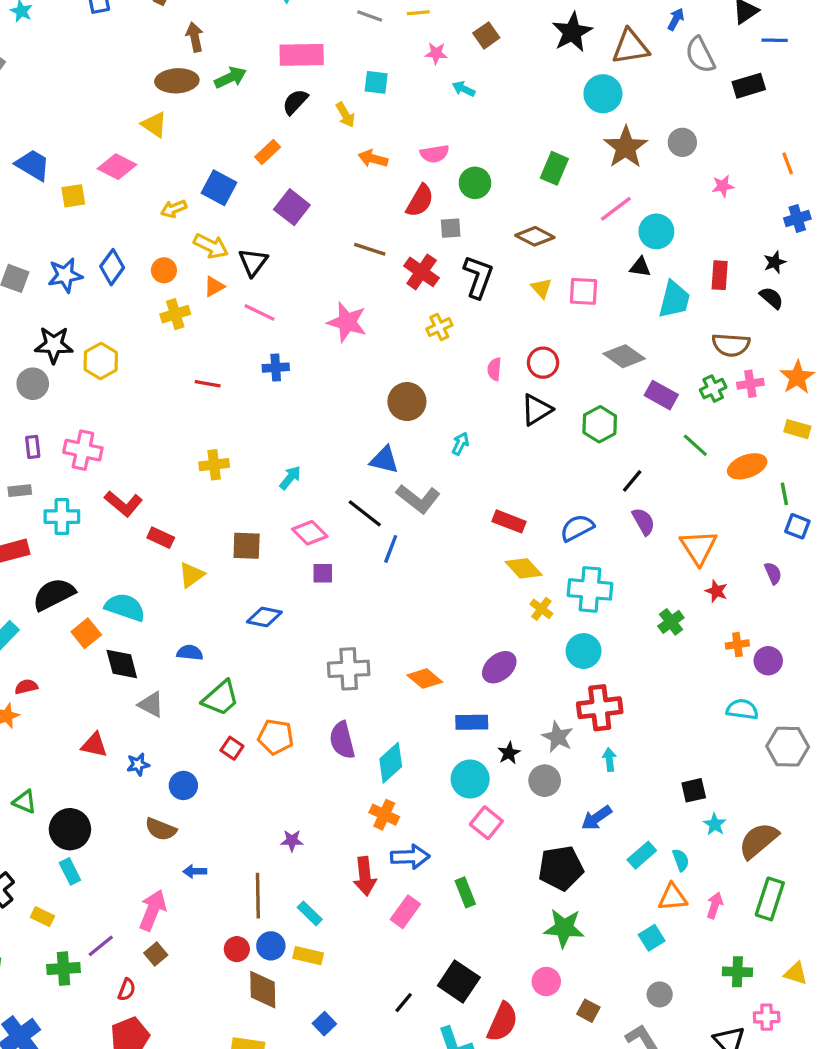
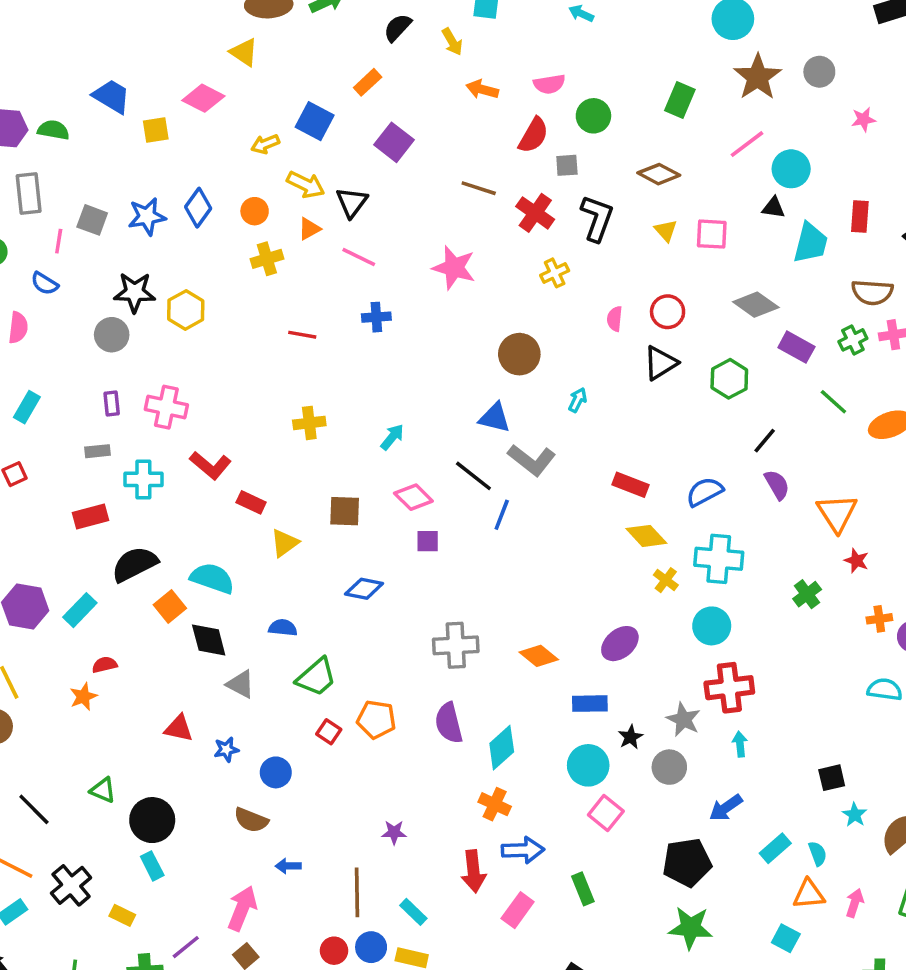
cyan square: (652, 938) -> (786, 938), turned -30

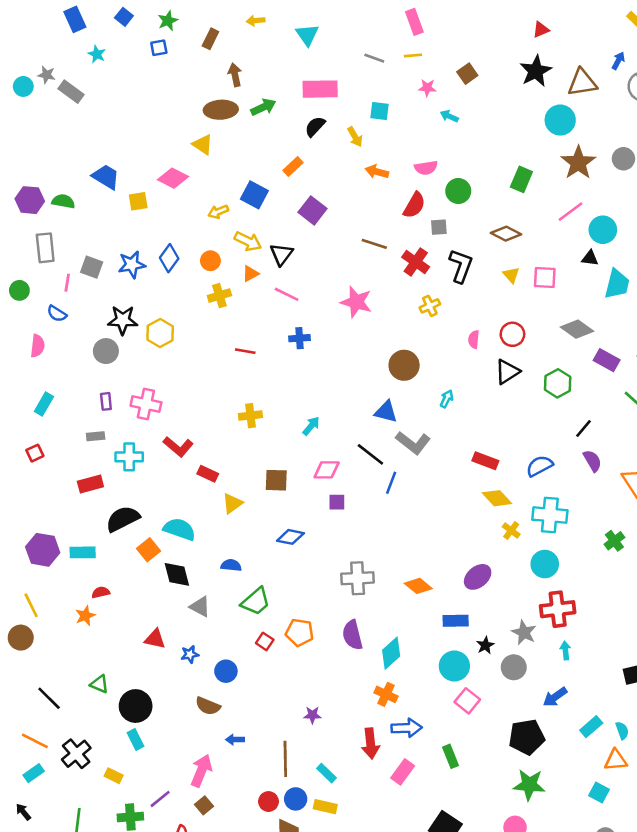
pink diamond: (413, 497) -> (327, 470), turned -44
cyan rectangle: (80, 610) -> (83, 552), turned 45

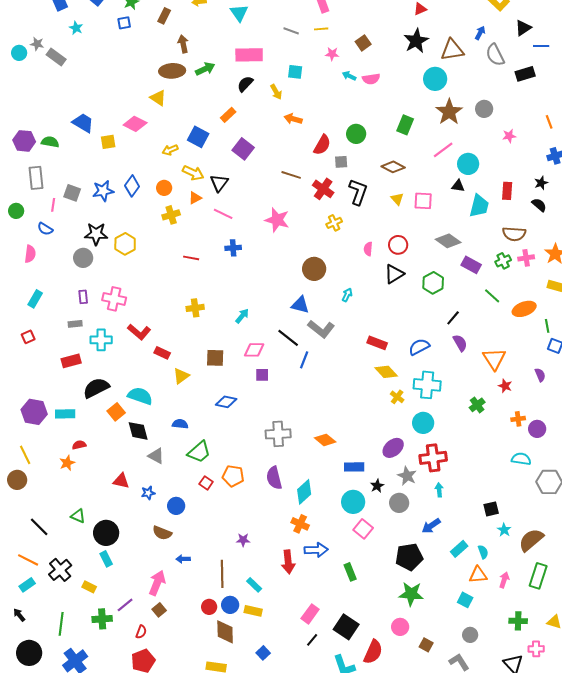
pink semicircle: (426, 168) -> (371, 79), moved
purple ellipse: (478, 577) -> (393, 448), moved
pink rectangle: (403, 772) -> (310, 614), moved

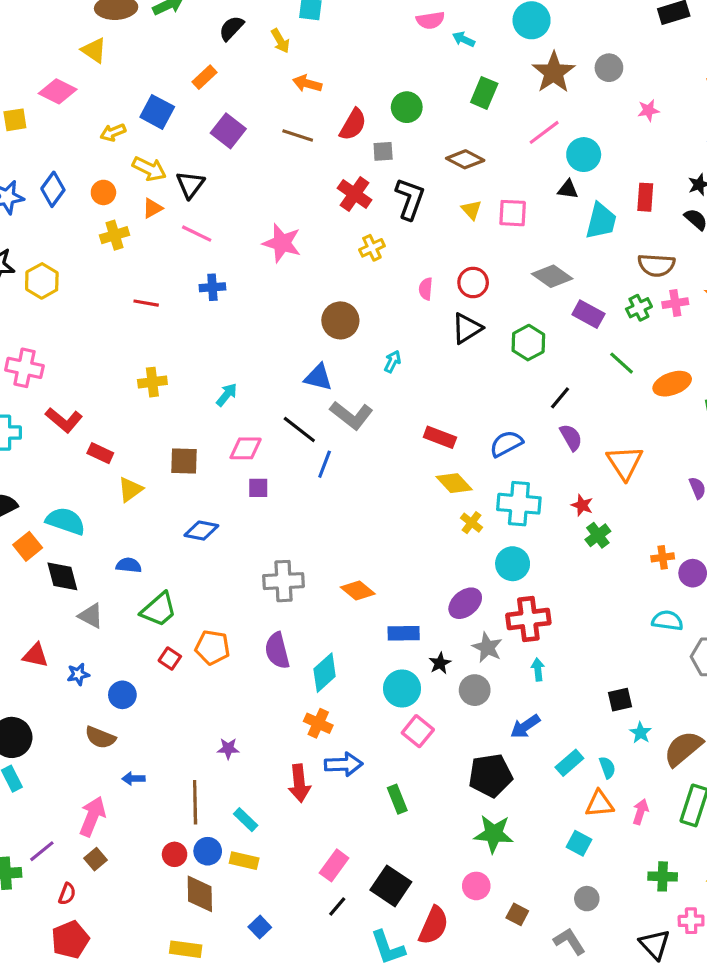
cyan arrow: (349, 76) -> (464, 39), moved
brown line: (291, 175) -> (298, 136), moved
red star: (505, 386) -> (582, 505), moved

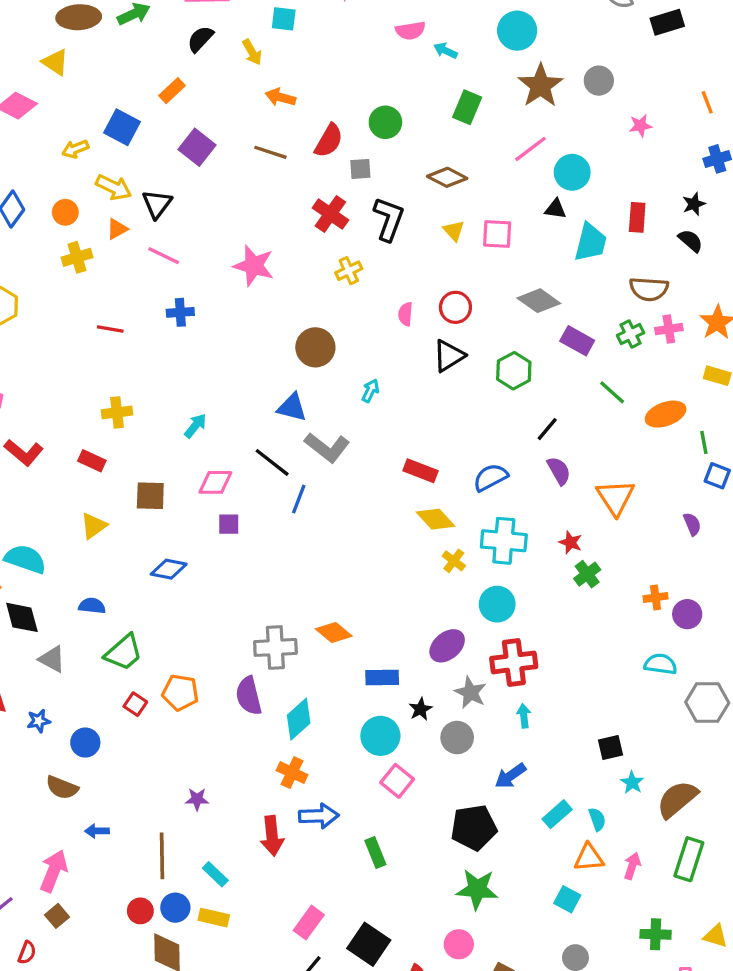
red rectangle: (100, 453) -> (92, 461), moved
gray cross: (284, 581) -> (275, 647), moved

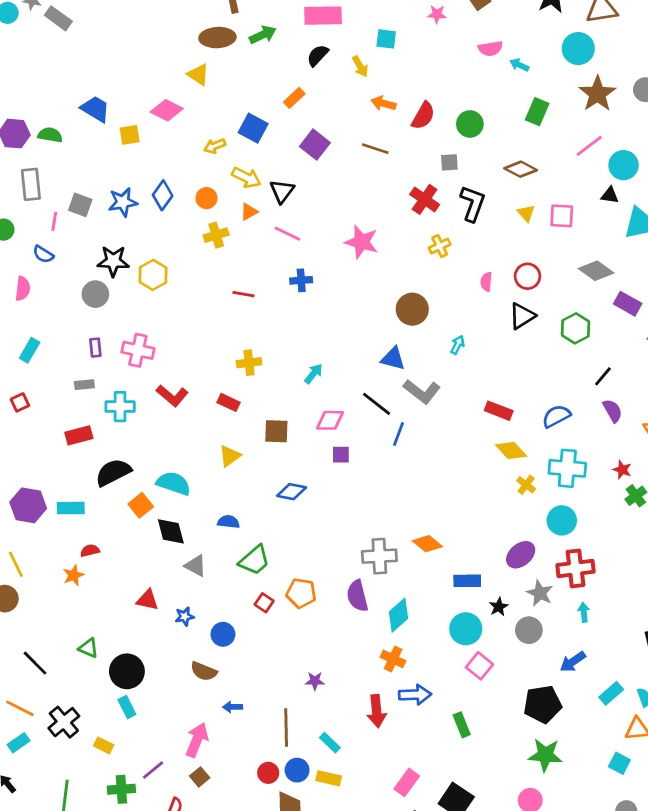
red semicircle: (329, 141) -> (423, 116), moved

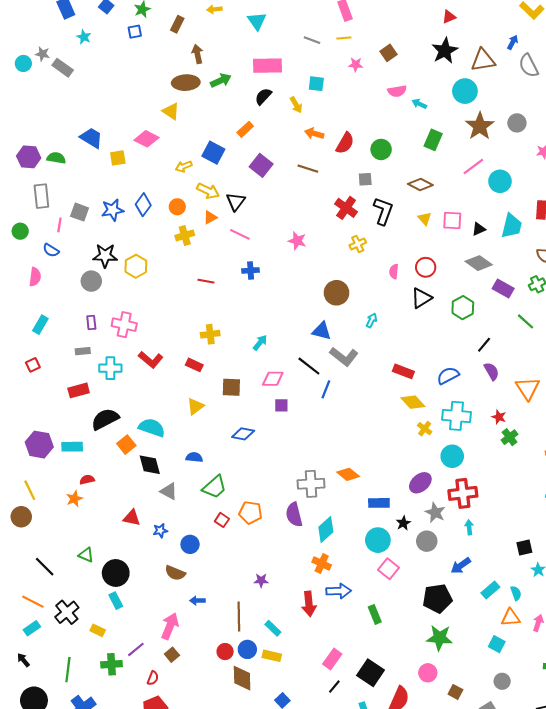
black triangle: (610, 195) -> (479, 229), moved, turned -32
pink star: (362, 242) -> (297, 241), size x0.7

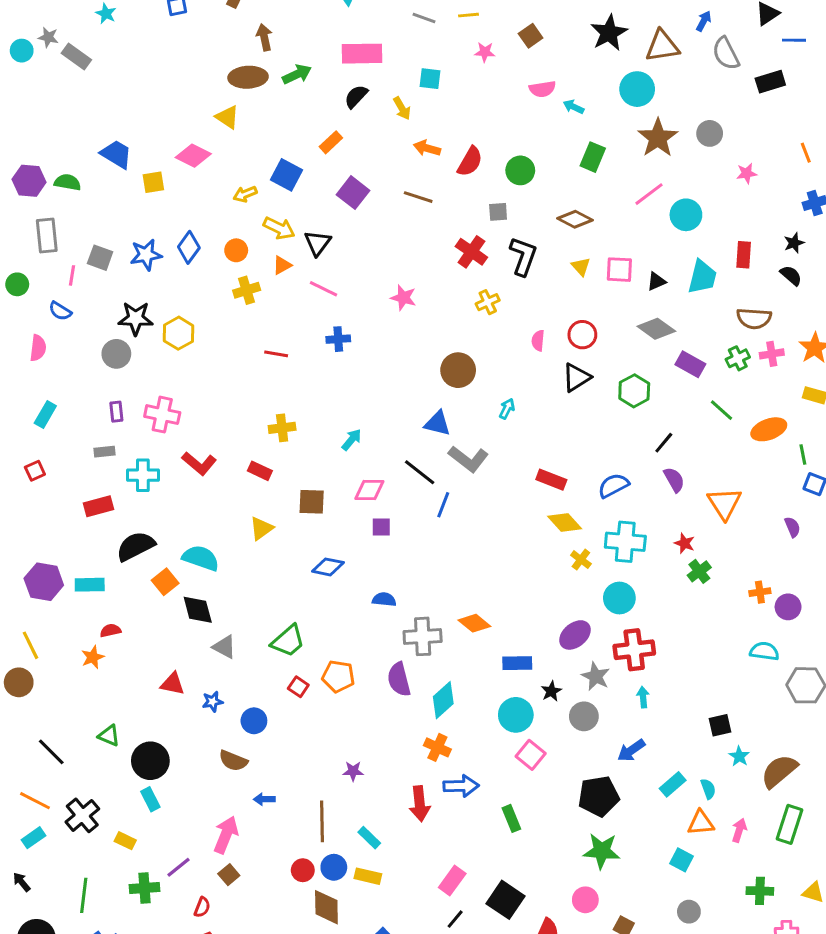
blue semicircle: (194, 457) -> (384, 599), moved

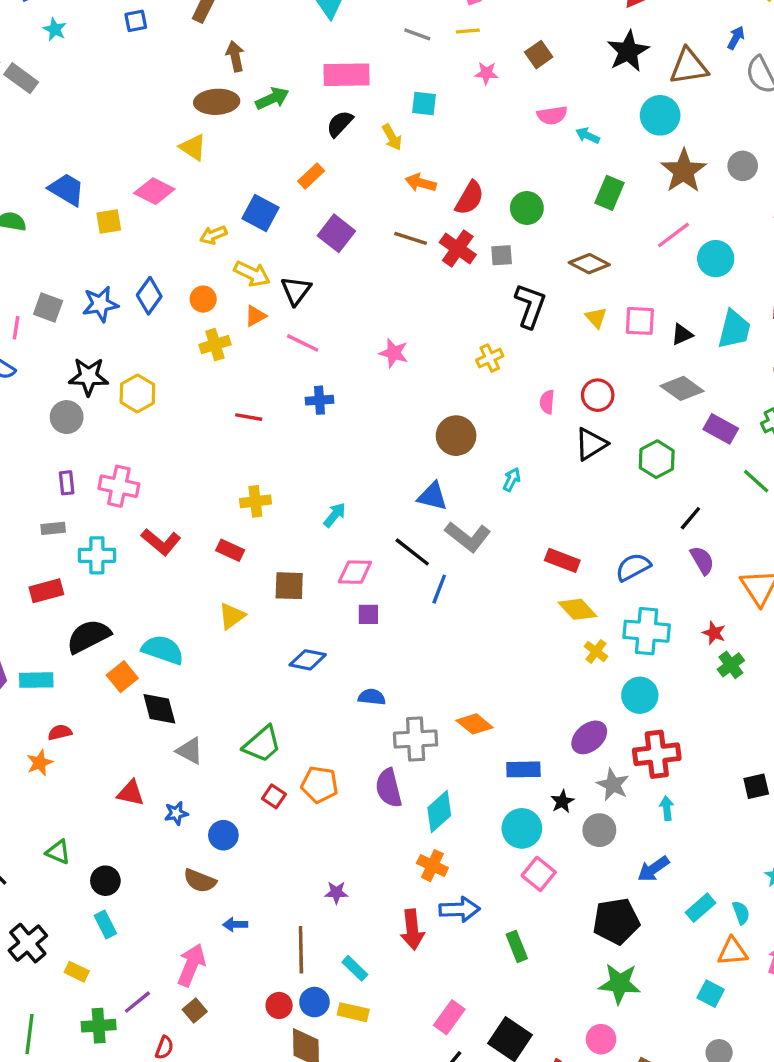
red cross: (471, 252) -> (458, 248), moved
black square: (720, 725) -> (756, 786), moved
black circle: (150, 761) -> (105, 881), size x0.7

